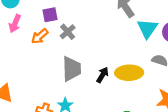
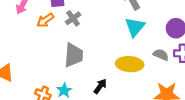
cyan triangle: (147, 29) -> (135, 27), moved
black arrow: (102, 75) -> (100, 86), moved

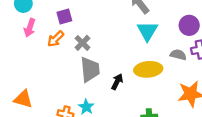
gray cross: (73, 18) -> (82, 43), moved
black arrow: (100, 86) -> (117, 82), moved

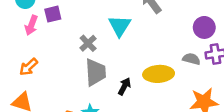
purple square: (64, 17) -> (53, 14), moved
cyan triangle: (147, 31) -> (120, 26), moved
orange arrow: (56, 39) -> (29, 67), moved

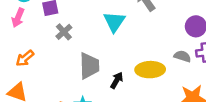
pink arrow: (31, 25) -> (18, 18), moved
gray cross: (88, 43) -> (64, 32), moved

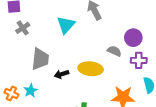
gray semicircle: (182, 56) -> (114, 51), moved
black arrow: (117, 80) -> (62, 74), turned -144

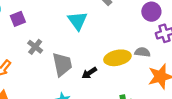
gray cross: (23, 28) -> (35, 47), moved
gray semicircle: (114, 51) -> (142, 52), moved

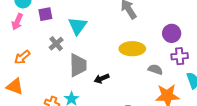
cyan triangle: (78, 21) -> (78, 26), moved
yellow ellipse: (117, 58) -> (132, 49), moved

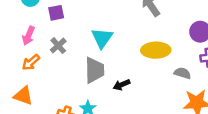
pink arrow: (17, 22) -> (28, 36), moved
cyan triangle: (78, 26) -> (102, 38), moved
gray cross: (56, 44) -> (58, 46), moved

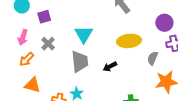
gray semicircle: (182, 73) -> (153, 58), turned -80
black arrow: (122, 85) -> (110, 67), moved
orange triangle: (23, 96) -> (32, 85), moved

